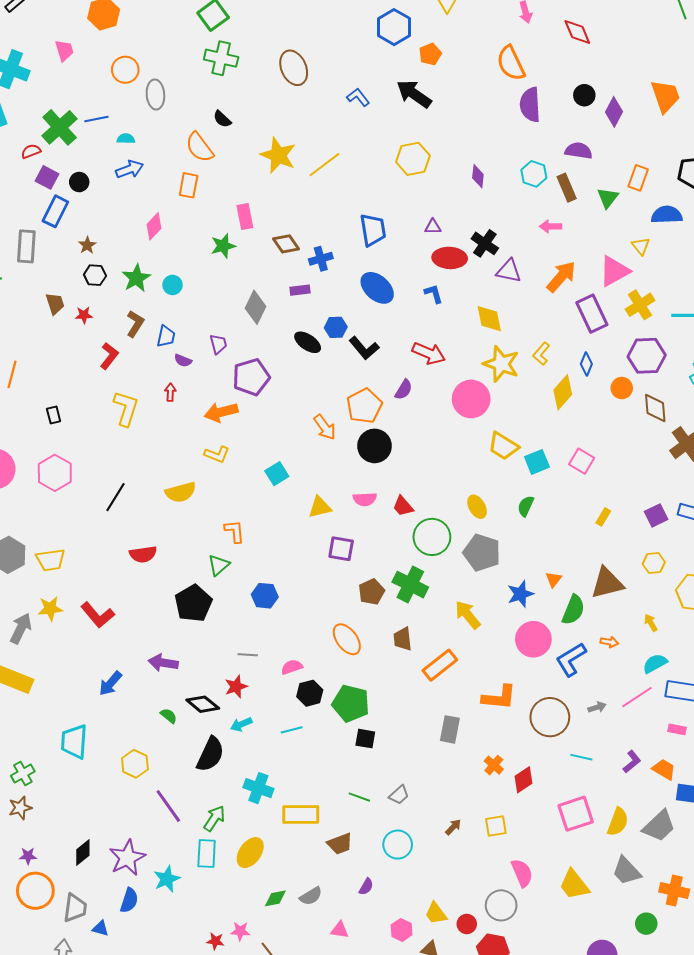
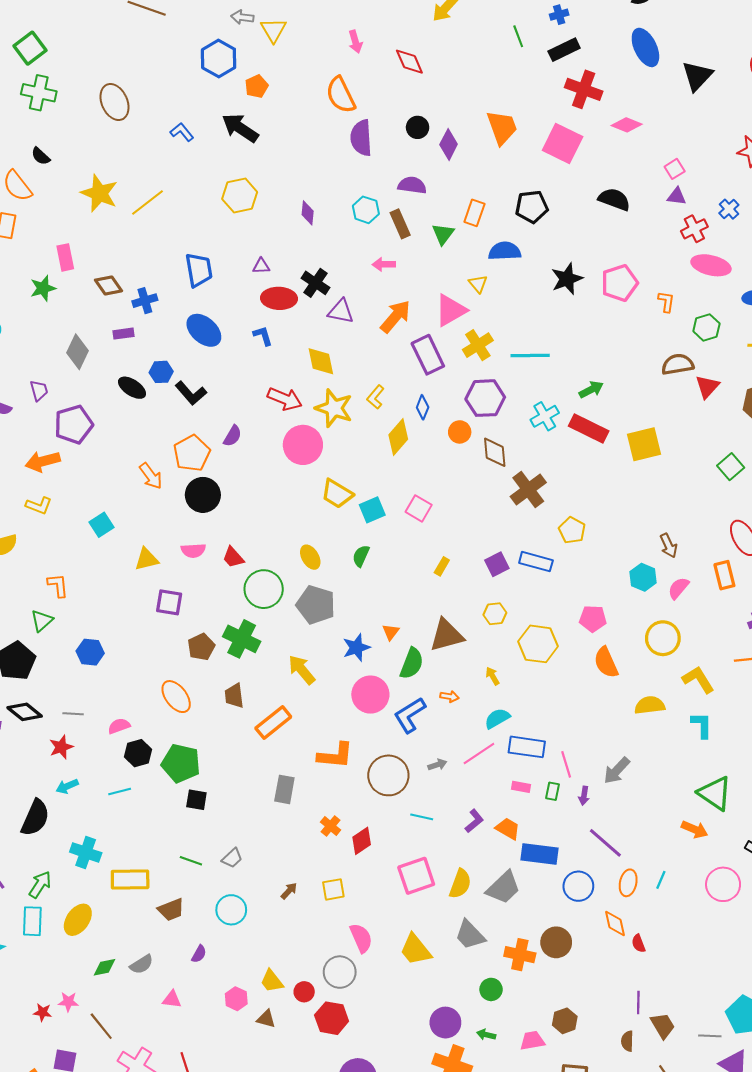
red arrow: (429, 353) -> (285, 399), moved
black diamond: (203, 704) -> (25, 712), moved

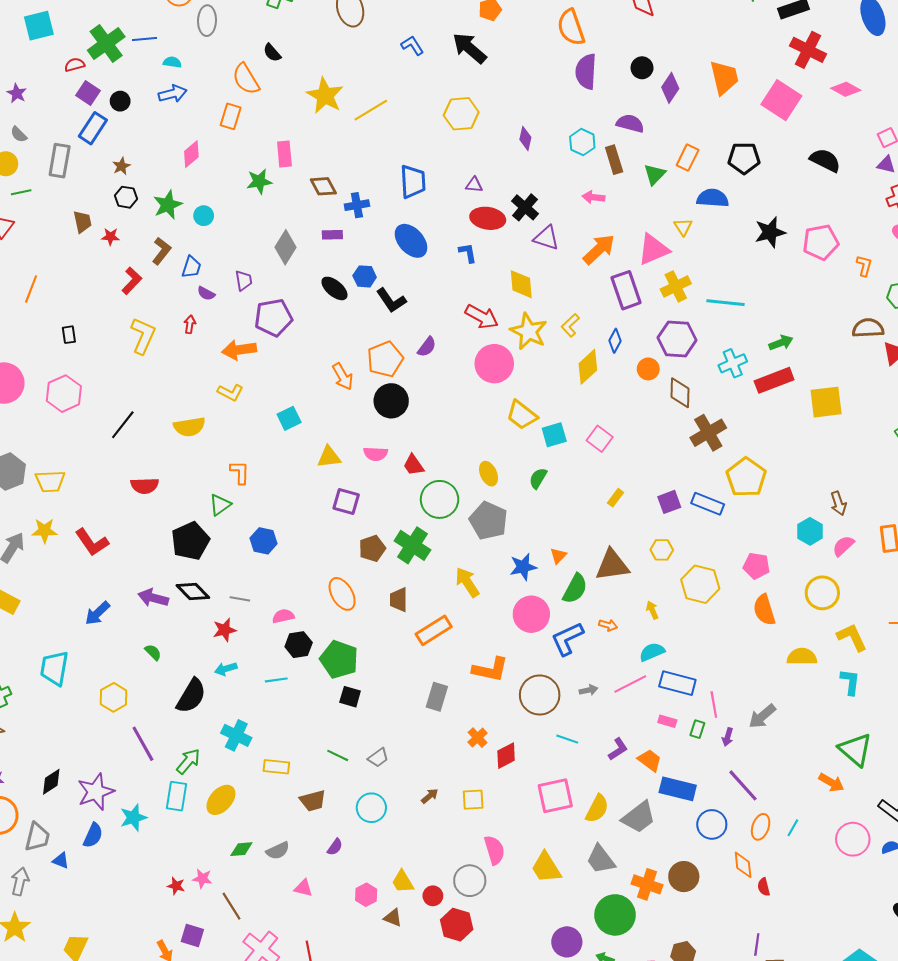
red rectangle: (589, 428) -> (774, 380), turned -54
yellow pentagon: (572, 530) -> (746, 477), size x1.5
yellow rectangle: (130, 880) -> (276, 767), size x0.7
green circle: (491, 989) -> (615, 915), size x1.8

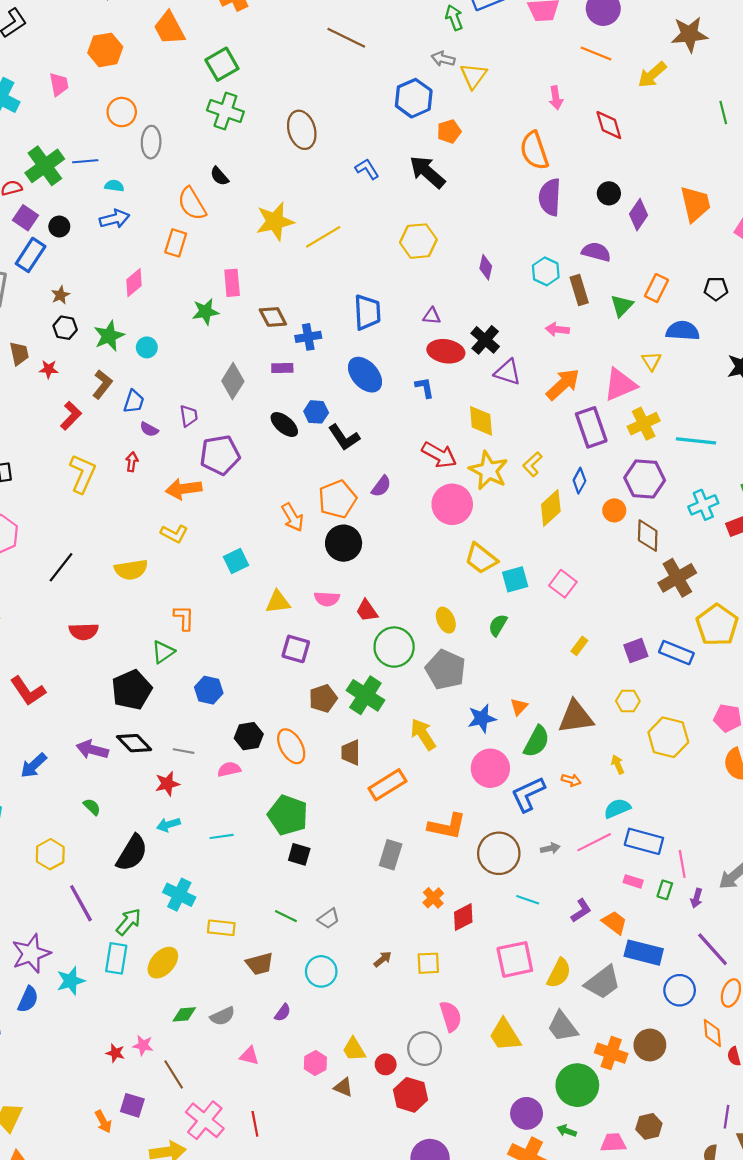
yellow star: (325, 96) -> (275, 221), turned 30
black pentagon: (744, 158) -> (716, 289), size x0.7
black hexagon: (299, 645) -> (249, 736), moved

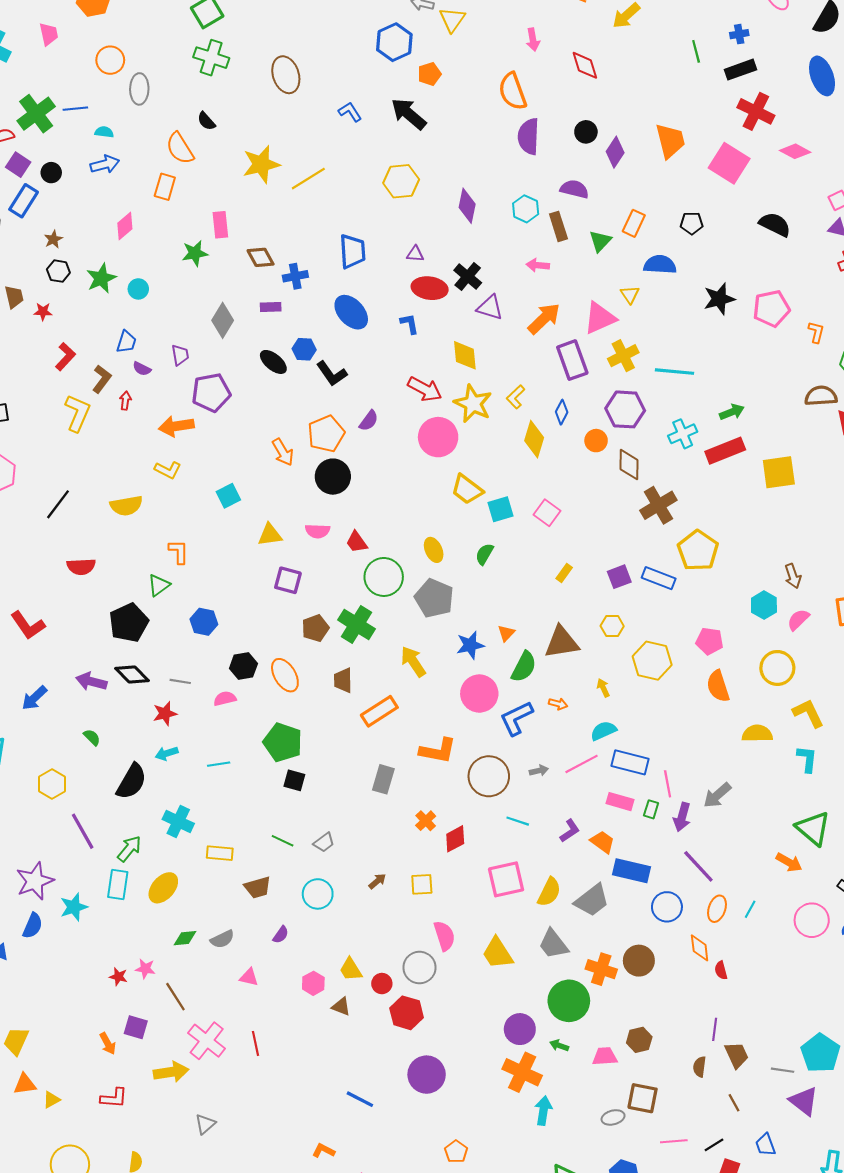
purple diamond: (486, 267) -> (467, 206), size x1.4
brown L-shape: (102, 384) -> (102, 379), moved
yellow diamond: (551, 508) -> (534, 439), turned -30
pink rectangle: (633, 881) -> (620, 802), size x1.4
purple arrow: (697, 898) -> (682, 817), size x1.5

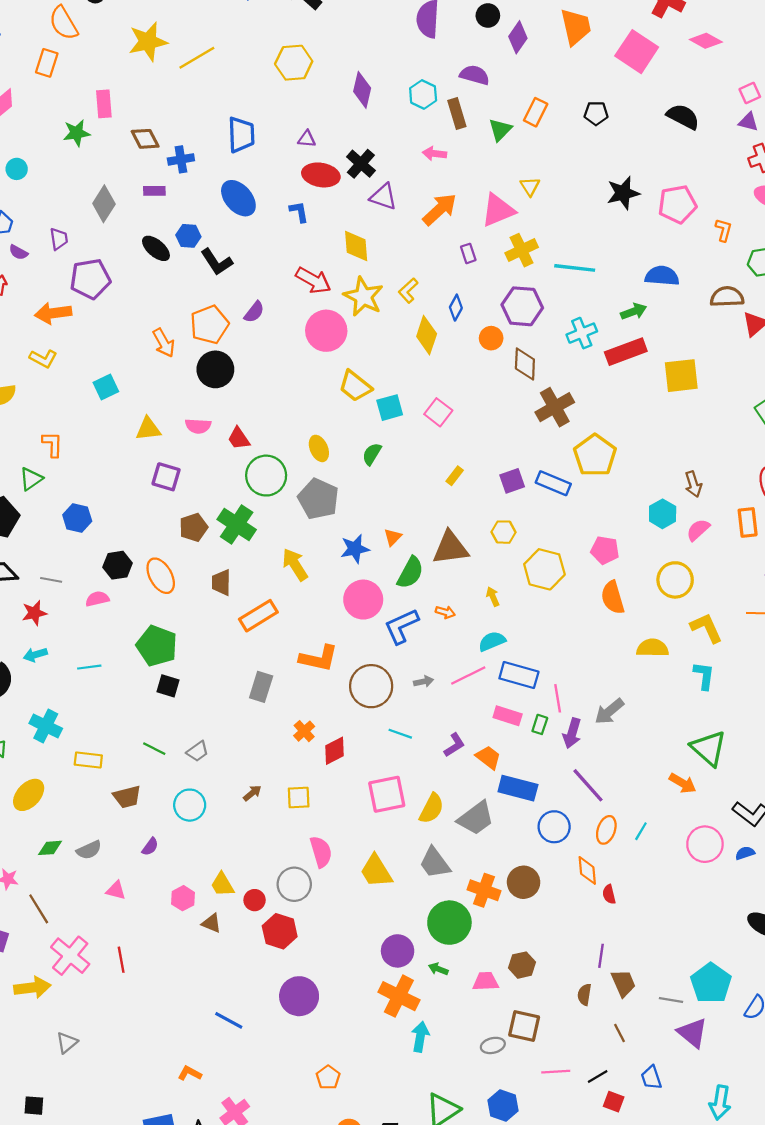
blue semicircle: (660, 265) -> (662, 276), moved
purple rectangle: (572, 360) -> (468, 253), size x0.5

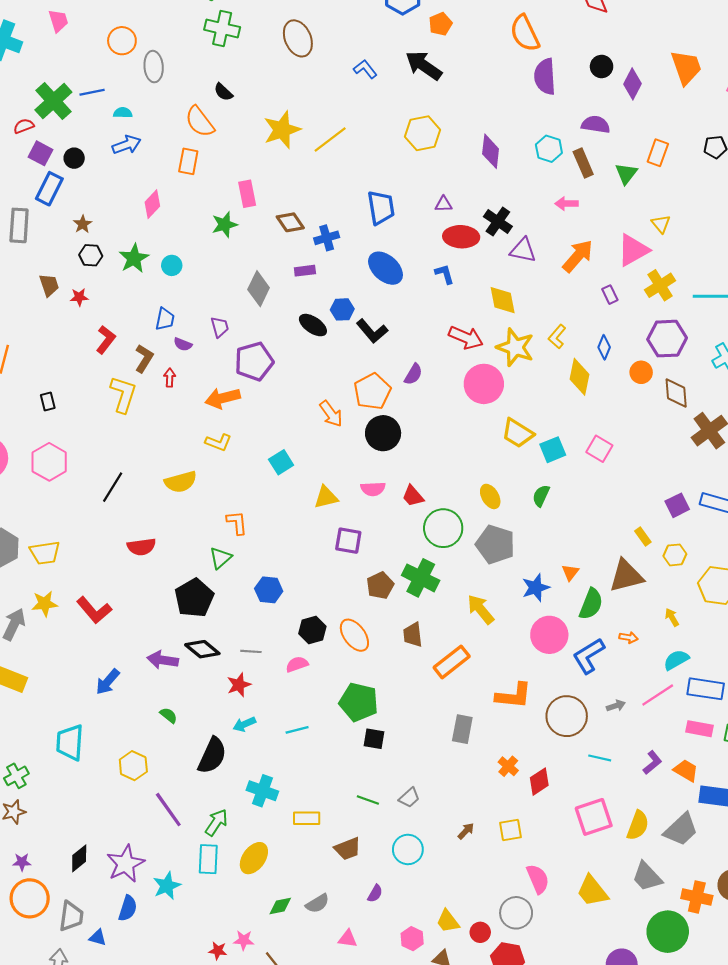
yellow rectangle: (455, 476) -> (643, 537), moved, turned -66

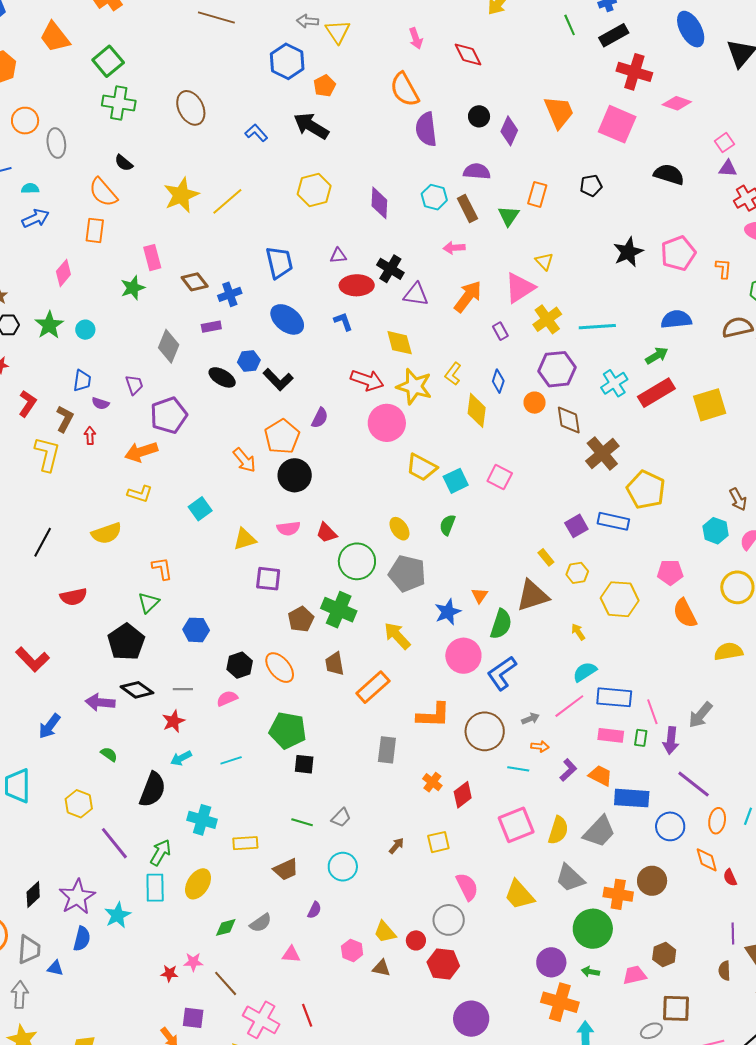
orange arrow: (629, 638) -> (540, 746), moved

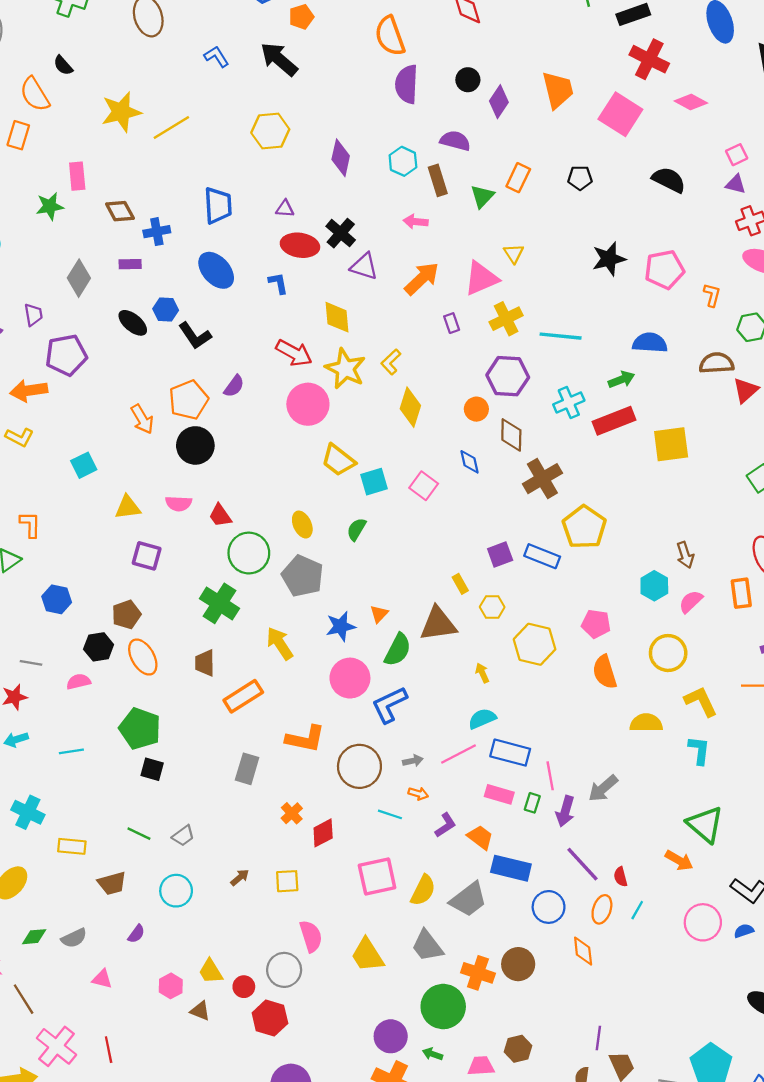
blue diamond: (498, 381) -> (470, 462), moved, turned -40
brown pentagon: (301, 619) -> (126, 615), moved
red semicircle: (730, 878) -> (621, 877), moved

